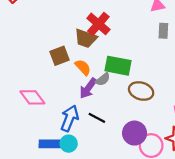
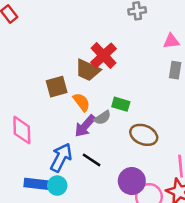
green rectangle: (118, 66) -> (121, 104), size x0.6
pink diamond: (32, 97) -> (22, 130), turned 30

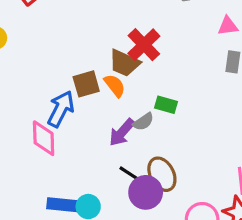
orange semicircle: (81, 102) -> (115, 86), moved
brown ellipse: (144, 135) -> (162, 174), moved, turned 40
blue arrow: (61, 157) -> (61, 109), moved
purple circle: (132, 181) -> (146, 192), moved

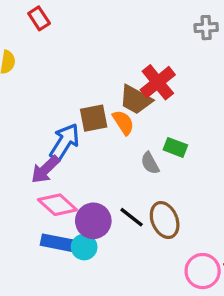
gray semicircle: (143, 122) -> (150, 163), turned 90
purple arrow: (122, 132) -> (45, 169), moved
pink diamond: (44, 138) -> (57, 205), moved, turned -51
purple circle: (146, 192) -> (93, 221), moved

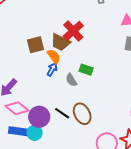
brown square: (94, 118) -> (36, 45), moved
blue arrow: (65, 142) -> (52, 69), moved, size x0.6

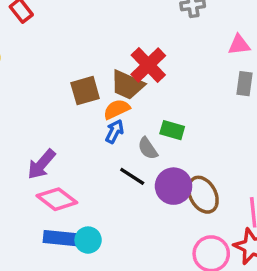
orange semicircle: (54, 56) -> (117, 109), turned -77
black line: (62, 113) -> (132, 176), moved
brown ellipse: (82, 114) -> (203, 195), moved
purple circle: (39, 117) -> (174, 186), moved

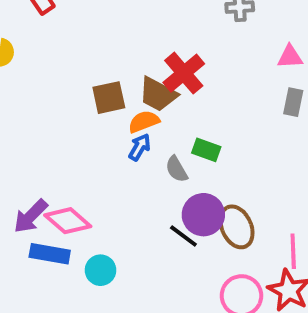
purple arrow: (41, 164) -> (31, 216), moved
black line: (132, 176) -> (183, 236), moved
blue rectangle: (61, 238) -> (50, 254), moved

